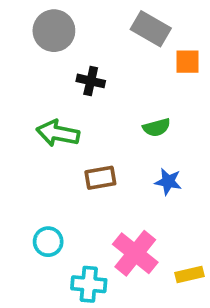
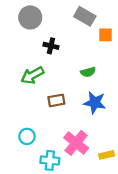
green arrow: (58, 133) -> (32, 75), turned -40
blue star: (168, 182) -> (95, 103), size x1.5

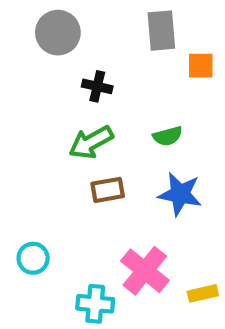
gray rectangle: (85, 16) -> (161, 31), turned 55
green arrow: (32, 75) -> (91, 142), moved
cyan circle: (27, 136) -> (33, 258), moved

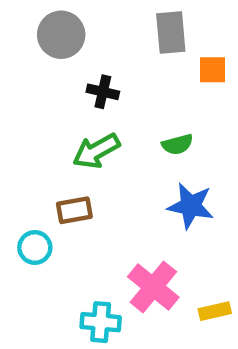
brown rectangle: (108, 190) -> (74, 210), moved
cyan circle: (33, 258) -> (35, 248), moved

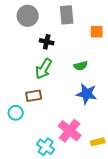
gray rectangle: (171, 33) -> (67, 15), moved
green arrow: (96, 151) -> (44, 69), turned -30
cyan cross: (101, 322) -> (46, 147), turned 30

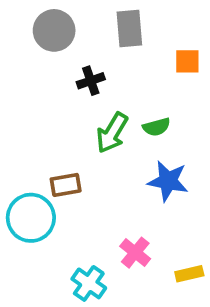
black cross: (47, 42) -> (91, 81), turned -32
green arrow: (44, 69) -> (112, 133), moved
cyan circle: (16, 113) -> (31, 218), size x1.6
pink cross: (70, 131) -> (135, 253), size x0.7

